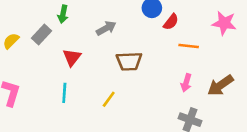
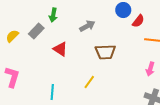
red triangle: (72, 57) -> (60, 49), turned -35
cyan line: (64, 93) -> (52, 92), moved

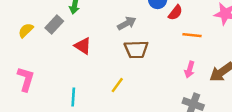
gray arrow: (87, 26) -> (127, 23), moved

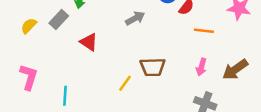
brown trapezoid: (136, 49) -> (153, 67), moved
cyan line: (73, 97) -> (65, 96), moved

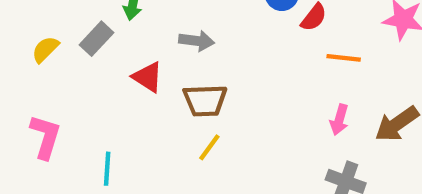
gray arrow: (135, 18) -> (197, 41), moved, turned 36
brown trapezoid: (153, 67) -> (205, 100), moved

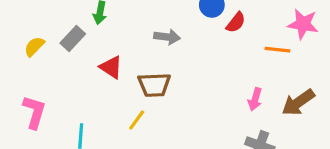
gray arrow: (197, 41) -> (167, 37), moved
orange line: (344, 58) -> (277, 50), moved
yellow line: (209, 147) -> (137, 120), moved

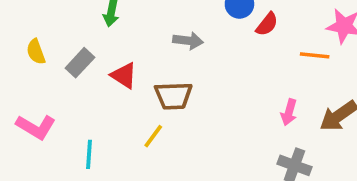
gray rectangle: (73, 38) -> (80, 63), moved
yellow semicircle: (34, 46) -> (36, 52), turned -65
pink L-shape: (34, 112) -> (36, 127), turned 104

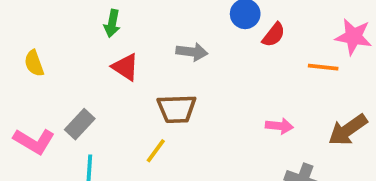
gray rectangle: (80, 63) -> (80, 124), moved
red triangle: (124, 76) -> (125, 67), moved
pink arrow: (289, 112) -> (279, 126), moved, turned -100

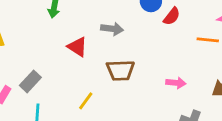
red triangle: (125, 67) -> (77, 47), moved
brown trapezoid: (177, 109) -> (120, 70), moved

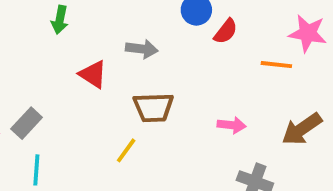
yellow line: (86, 101) -> (126, 150), moved

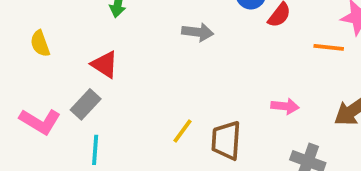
red triangle: (93, 74) -> (105, 64), moved
brown trapezoid: (153, 108) -> (226, 140), moved, turned 96

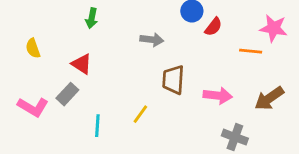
pink arrow: (285, 106) -> (218, 96), size x1.4
brown trapezoid: (226, 140) -> (173, 80), moved
cyan line: (95, 150) -> (97, 126), moved

